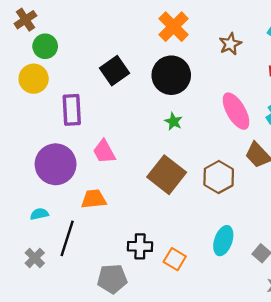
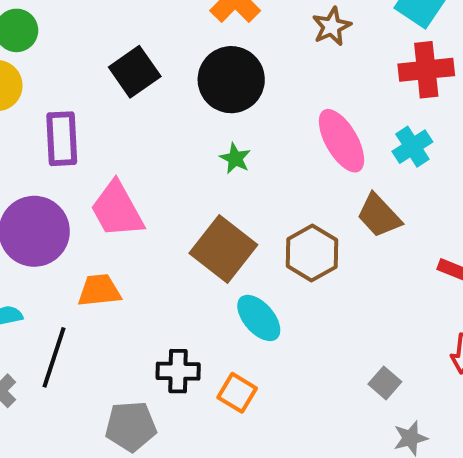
pink trapezoid: (104, 152) -> (117, 210), size x1.4
cyan ellipse: (223, 241) -> (259, 318), moved, turned -60

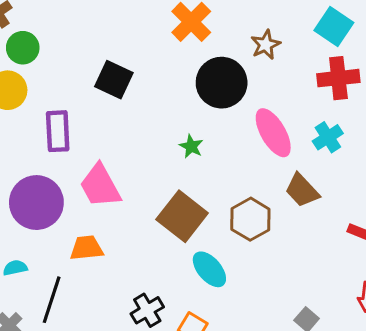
black square: (135, 72) -> (114, 80), turned -30
black circle: (231, 80) -> (222, 83), moved
black cross: (178, 371) -> (147, 310), turned -32

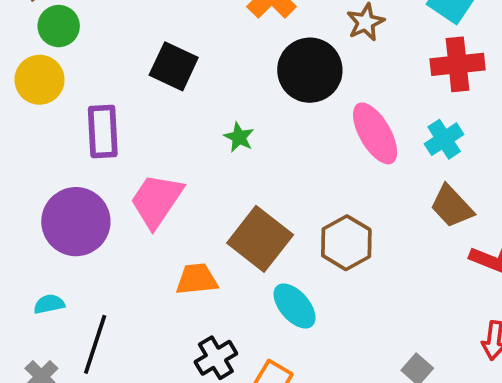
green star: (191, 146) -> (239, 137), moved
pink trapezoid: (100, 186) -> (156, 201), turned 63
brown trapezoid: (302, 190) -> (452, 206), moved
orange trapezoid: (86, 248) -> (197, 279), moved

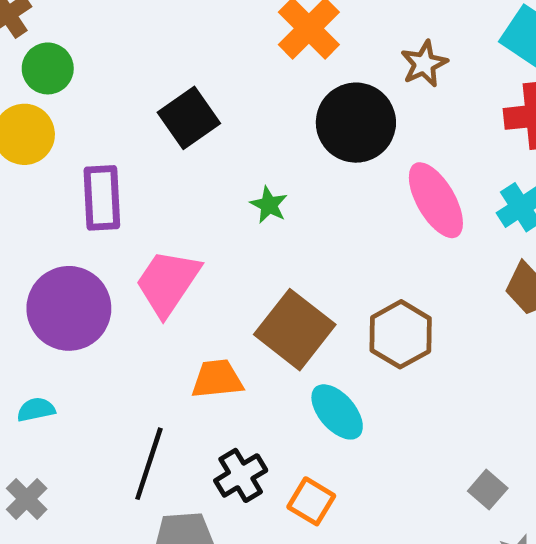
black square: (174, 66) -> (189, 118), turned 30
black line: (95, 344) -> (149, 464), moved

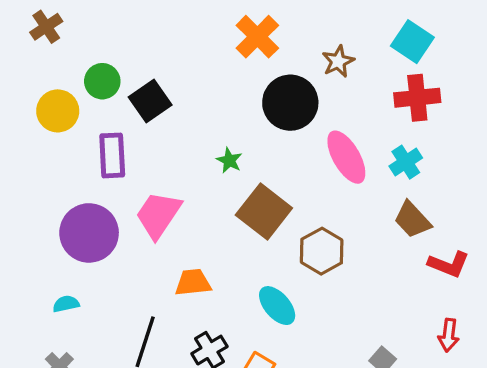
green circle: (48, 68) -> (102, 81), moved
black square: (189, 118) -> (150, 101), moved
brown square: (295, 330) -> (264, 212), moved

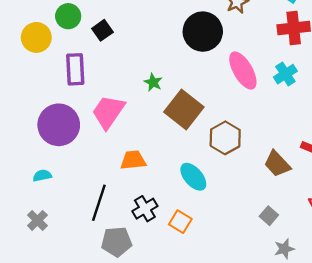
black square: (150, 101) -> (102, 30), size x0.7
green star: (229, 160) -> (153, 82), moved
brown trapezoid: (412, 220) -> (277, 164), moved

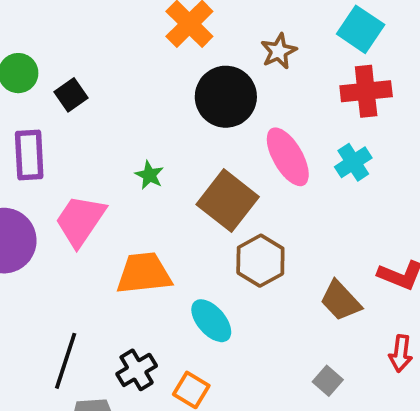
brown square: (184, 109) -> (228, 201), moved
orange trapezoid: (133, 160) -> (144, 273), moved, size x1.4

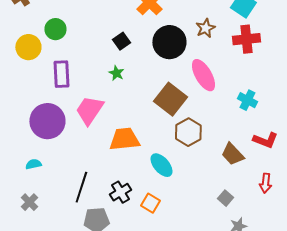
brown star: (279, 51) -> (205, 28), moved
black square: (71, 95) -> (121, 41), moved
cyan cross: (353, 162) -> (247, 100), moved, turned -30
green star: (149, 175) -> (116, 73), moved

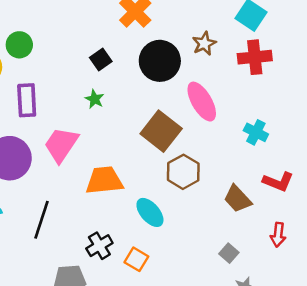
black line: (81, 187) -> (41, 220), moved

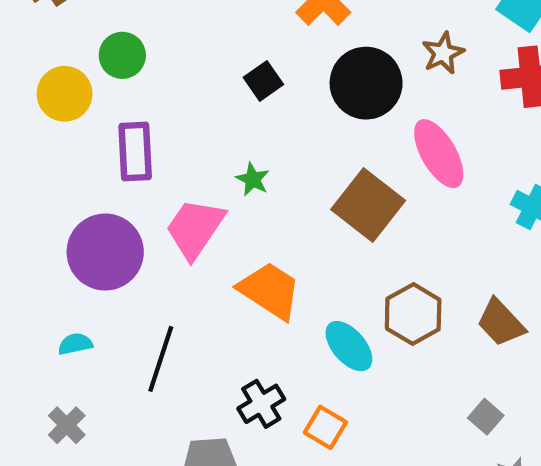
green star: (94, 99) -> (253, 179), moved
brown hexagon: (183, 172) -> (413, 314), moved
orange trapezoid: (104, 180) -> (270, 290), turned 39

